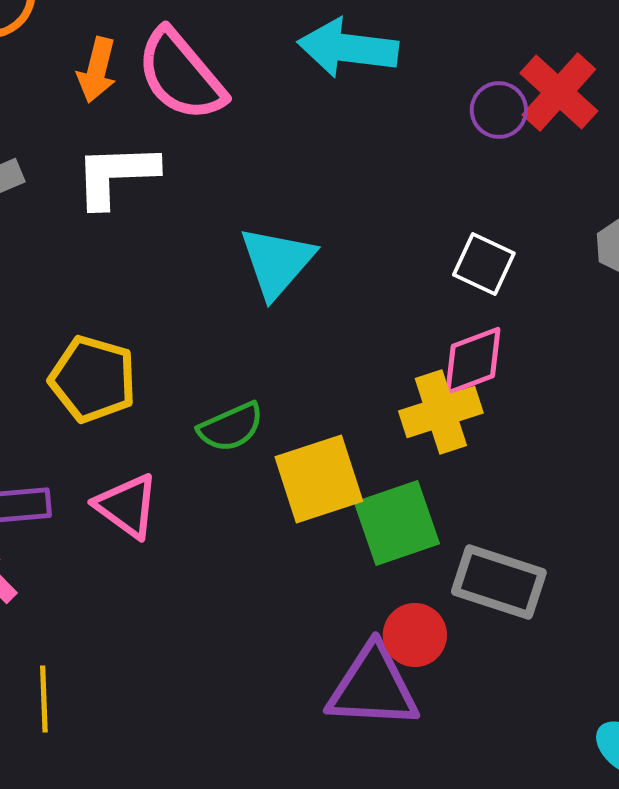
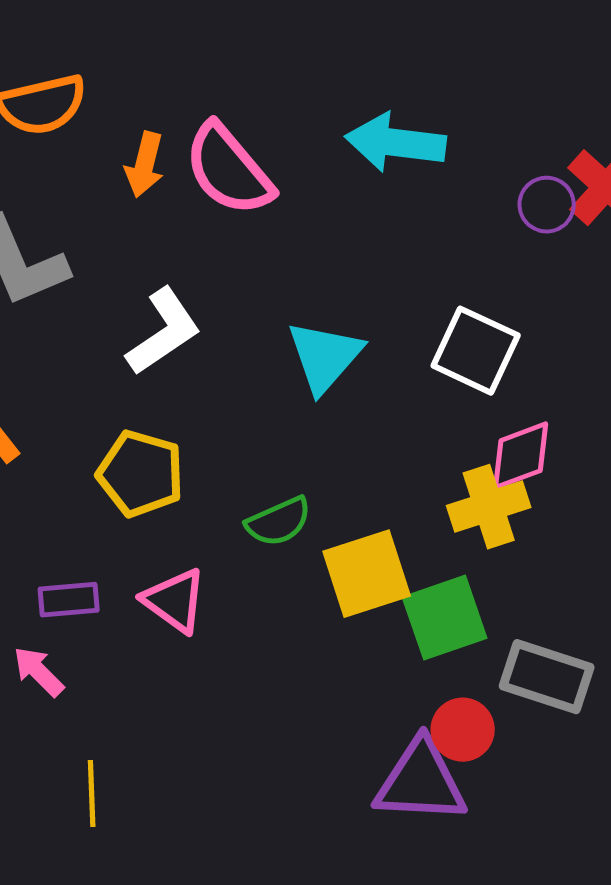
white L-shape: (116, 175) -> (164, 332), moved, turned 148
white square: (484, 264) -> (476, 351), moved, size x1.4

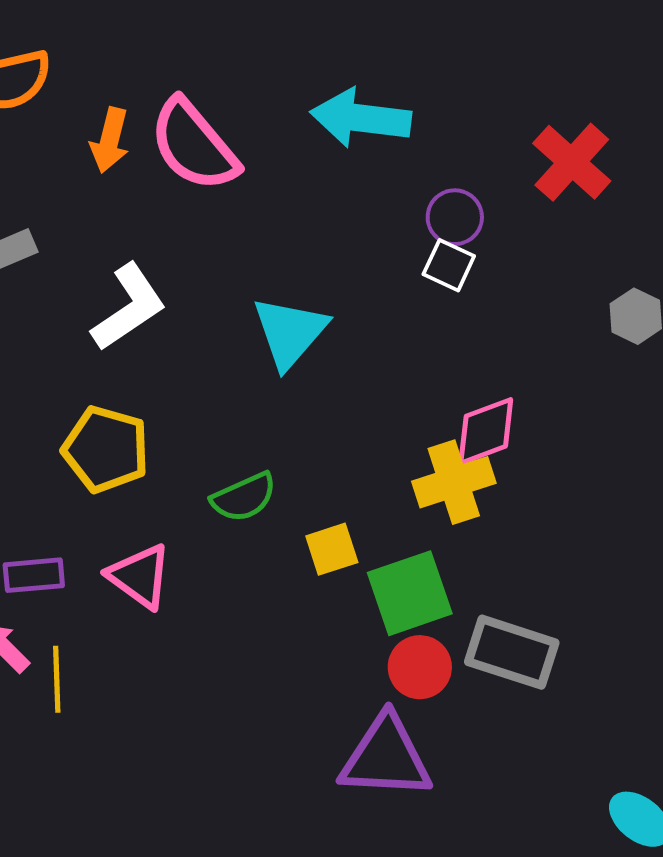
purple circle: (547, 205) -> (455, 217), moved
white square: (476, 351) -> (449, 265), moved, size x0.6
yellow square: (367, 574) -> (332, 549), size x0.6
red circle: (463, 730) -> (420, 667), moved
yellow line: (92, 794) -> (57, 679), moved

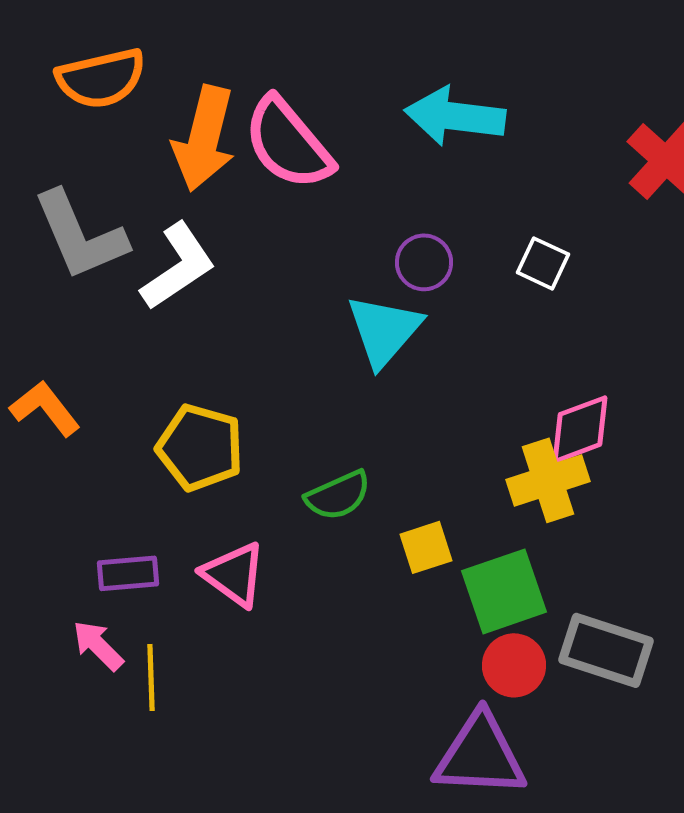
orange arrow: (110, 140) -> (204, 138), size x1.6
purple circle: (455, 217) -> (424, 262), moved
white L-shape: (129, 307) -> (178, 266), moved

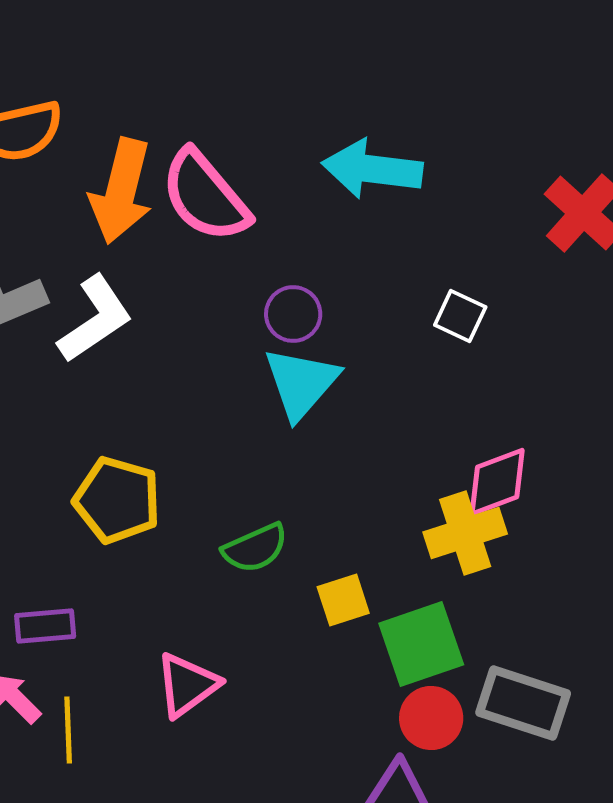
purple circle: (424, 262) -> (293, 314), moved
pink triangle: (234, 574) -> (187, 685), moved, turned 48

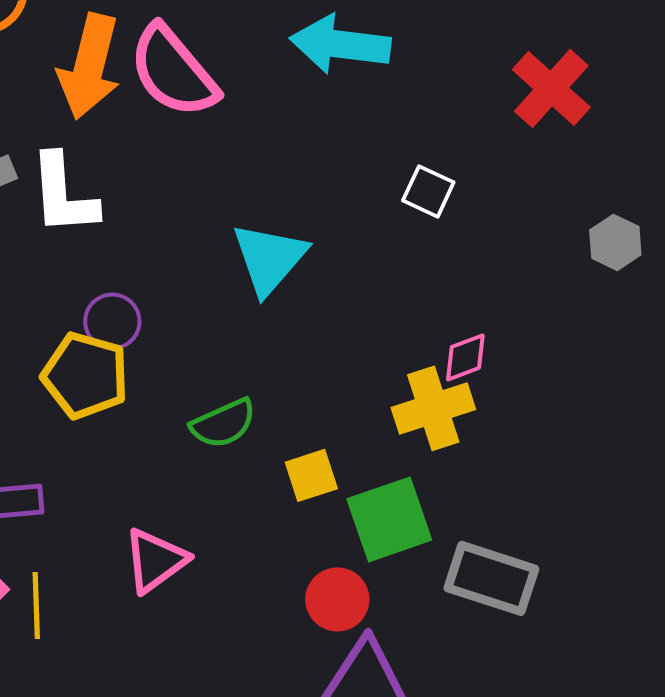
purple circle: (293, 314) -> (112, 321), moved
white L-shape: (95, 319) -> (63, 194), turned 120
pink diamond: (497, 482) -> (465, 357), size x0.7
red circle: (431, 718) -> (337, 599), moved

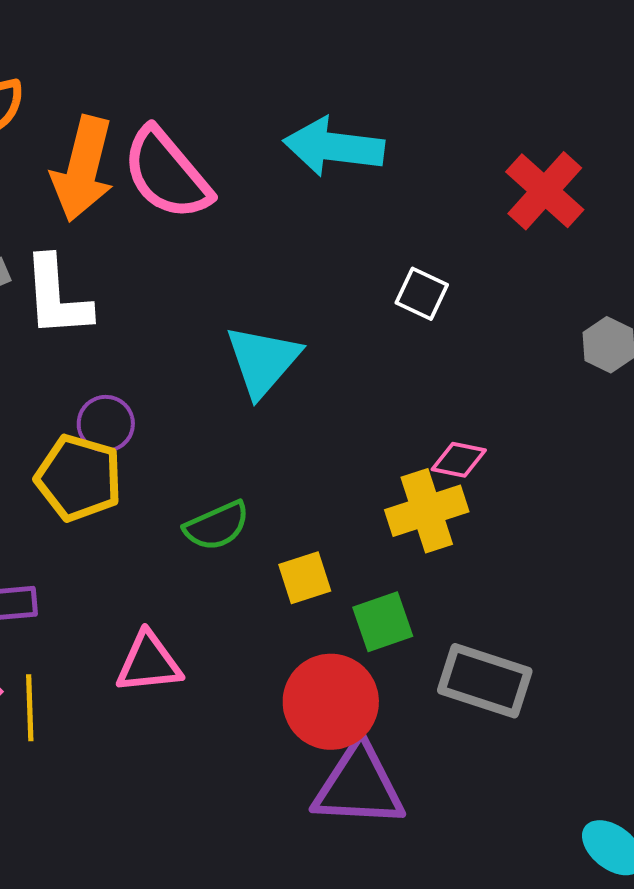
pink diamond: (465, 357) -> (459, 460), turned 32
green square: (389, 519) -> (383, 622), size x0.7
pink triangle: (155, 560) -> (149, 663), turned 30
red circle: (337, 599) -> (331, 702), size x1.5

